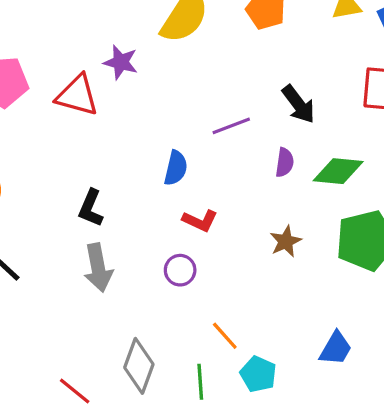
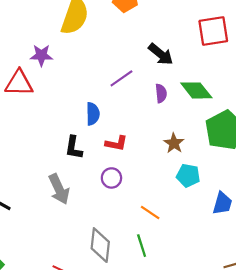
green diamond: (338, 171) -> (196, 90), turned 60
black L-shape: (91, 208) -> (74, 148), moved
cyan pentagon: (258, 374) -> (188, 176), moved

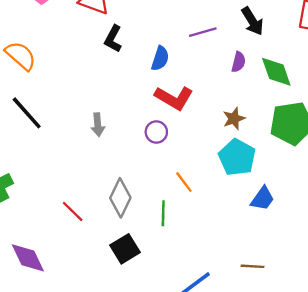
red L-shape: (116, 143) -> (174, 98), size x1.5
black L-shape: (74, 148) -> (113, 39), moved
cyan pentagon: (188, 176) -> (237, 157), size x1.4
gray arrow: (59, 189) -> (98, 125), size x0.7

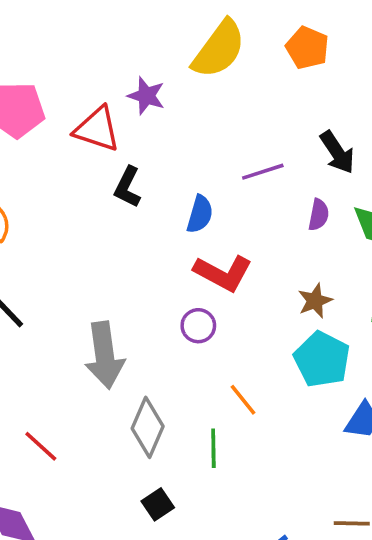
gray arrow: (98, 125) -> (105, 355), moved, size x1.8
red line: (73, 211) -> (41, 446), moved
black square: (125, 249) -> (158, 504), size x0.7

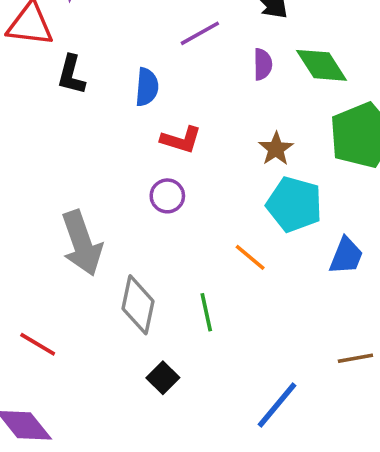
red L-shape: (223, 273) -> (181, 140), size x0.7
orange line: (243, 400) -> (250, 257), moved

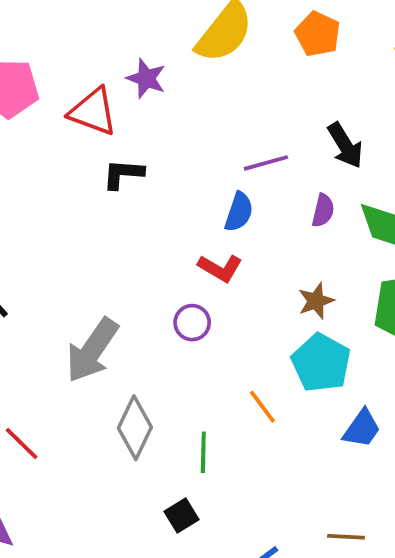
black L-shape: (71, 75) -> (123, 174), turned 66
blue semicircle: (147, 87) -> (239, 212), moved
gray arrow: (82, 243) -> (92, 350), turned 40
black square: (163, 378) -> (182, 516), moved

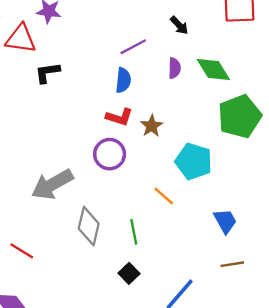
black arrow: (345, 145) -> (179, 25), size x0.7
brown star: (316, 301) -> (152, 126), moved
purple circle: (192, 323) -> (110, 154), size x1.4
gray arrow: (92, 350) -> (52, 184), turned 39
blue trapezoid: (362, 429) -> (225, 221), moved, turned -52

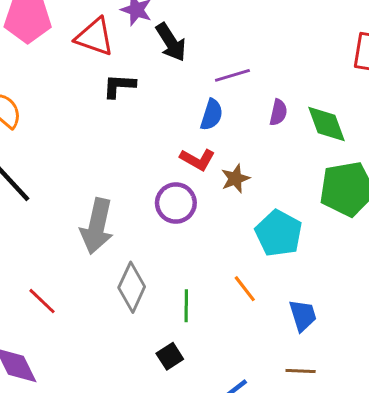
black arrow: (179, 25) -> (171, 42), moved, size x1.5
gray arrow: (52, 184) -> (97, 226), turned -60
orange line: (164, 196) -> (245, 289), moved

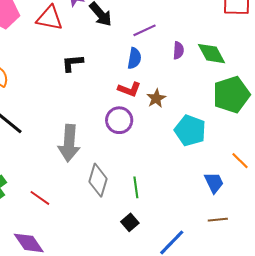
black L-shape: (119, 86) -> (72, 63), moved
orange line: (245, 289) -> (240, 161), moved

